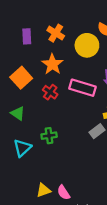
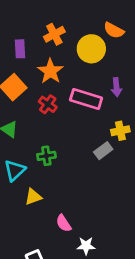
orange cross: (56, 33) -> (54, 34), turned 30
purple rectangle: (27, 36) -> (20, 49), moved
yellow triangle: (43, 190) -> (33, 197), moved

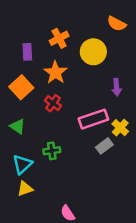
orange semicircle: (114, 30) -> (117, 24), moved
pink rectangle: (86, 99) -> (93, 119), moved, turned -36
yellow cross: (120, 131) -> (120, 128), turned -35
yellow triangle: (33, 197) -> (25, 189), moved

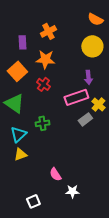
yellow circle: (93, 52) -> (92, 46), moved
orange star: (55, 73) -> (45, 59), turned -30
purple arrow: (117, 87) -> (88, 77), moved
green triangle: (18, 126) -> (14, 103), size x1.5

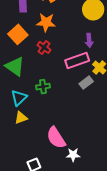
pink semicircle: (55, 174) -> (56, 138), size x1.6

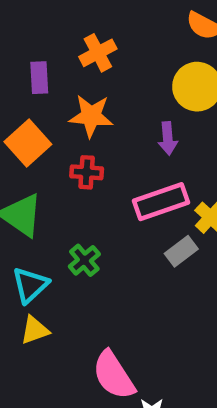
purple arrow: (89, 40) -> (168, 138), moved
red cross: (44, 47) -> (87, 172), turned -32
green cross: (43, 87) -> (84, 260), turned -32

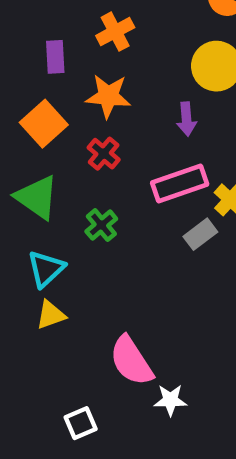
red cross: (87, 172) -> (104, 154), turned 36
green cross: (84, 260) -> (101, 225), moved

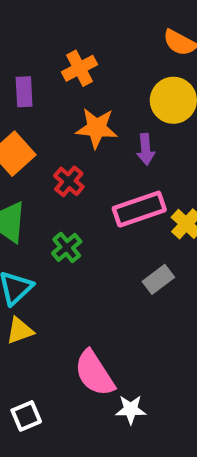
orange star: (108, 96) -> (97, 128), moved
gray rectangle: (200, 234) -> (158, 279), moved
white square: (81, 423) -> (26, 416), moved

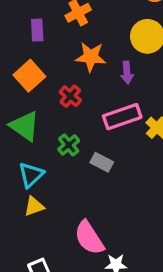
gray rectangle: (158, 279) -> (102, 162), moved, turned 65

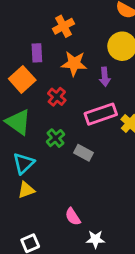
purple rectangle: (37, 30) -> (37, 53), moved
pink semicircle: (89, 238) -> (73, 217), size x0.6

